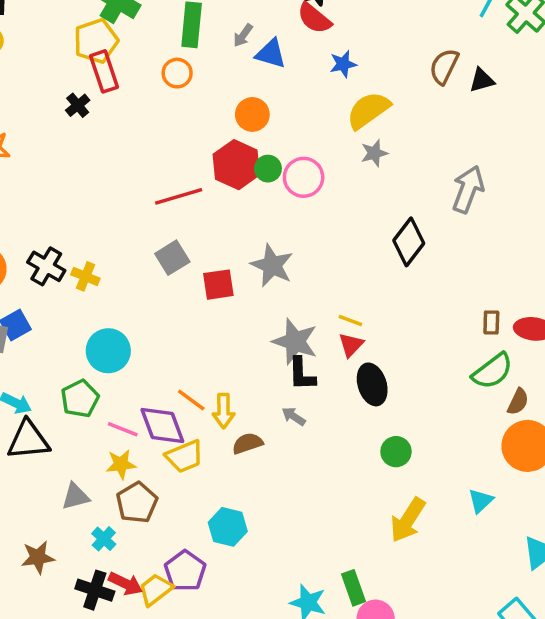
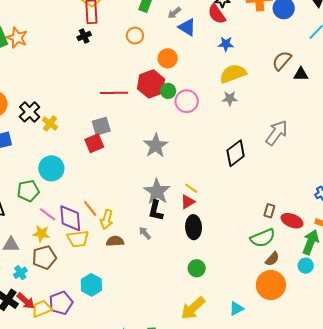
orange circle: (177, 73) -> (135, 36), moved
black cross: (78, 105) -> (84, 36), moved
red square: (218, 285) -> (94, 143), moved, turned -30

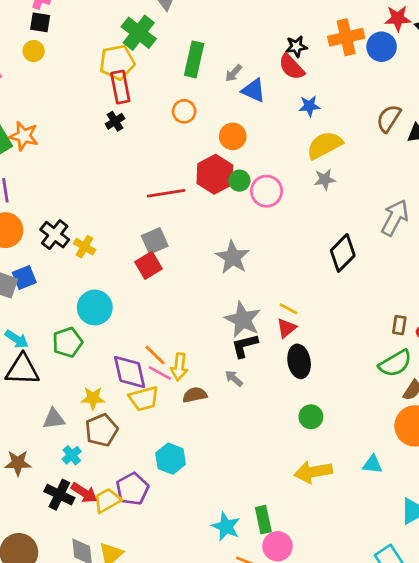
black L-shape: (156, 211) -> (245, 346), turned 70
pink line: (48, 214) -> (160, 373), moved
yellow arrow: (193, 308) -> (313, 472), turned 40
cyan triangle: (236, 309) -> (372, 464), turned 42

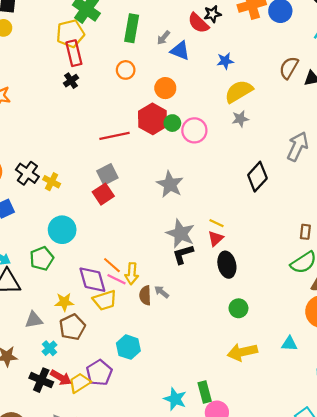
red semicircle: (291, 67) -> (198, 23), moved
gray arrow: (234, 378) -> (162, 292), moved
brown semicircle: (195, 395) -> (145, 295), turned -78

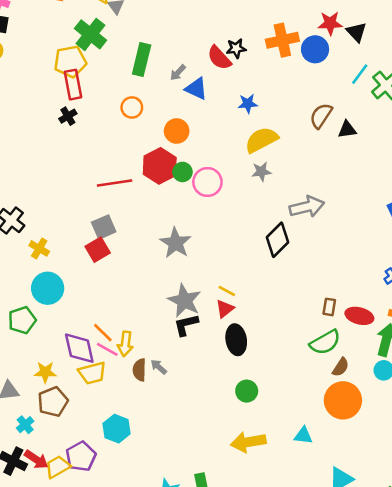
gray arrow: (298, 146) -> (307, 207), moved, turned 48
yellow cross: (52, 182) -> (39, 248), moved

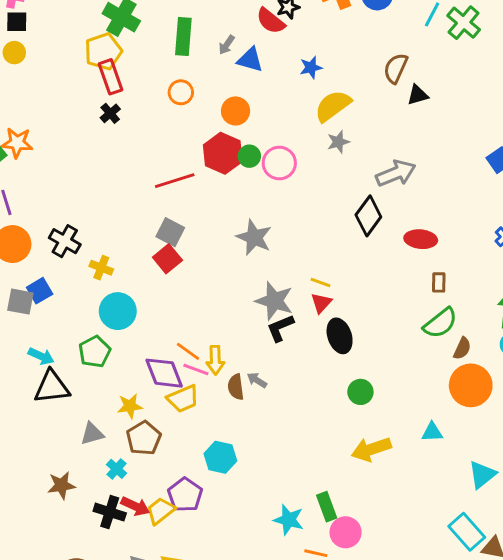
black triangle: (347, 130) -> (418, 95), moved
gray square: (104, 227) -> (170, 232), turned -30
red ellipse: (359, 316) -> (421, 239), moved

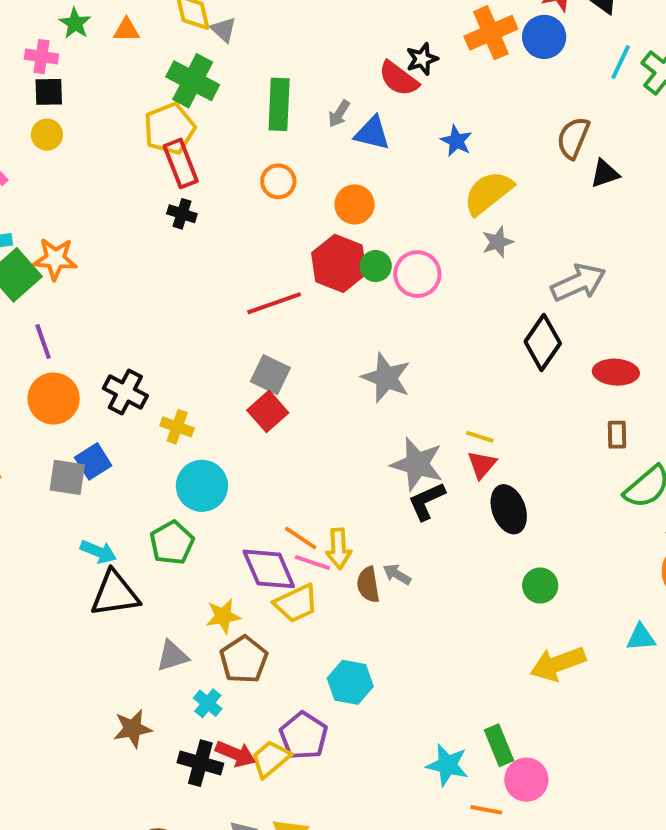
blue star: (311, 67) -> (456, 141), turned -30
black cross: (110, 113) -> (182, 214), turned -30
brown rectangle: (439, 282) -> (617, 435), moved

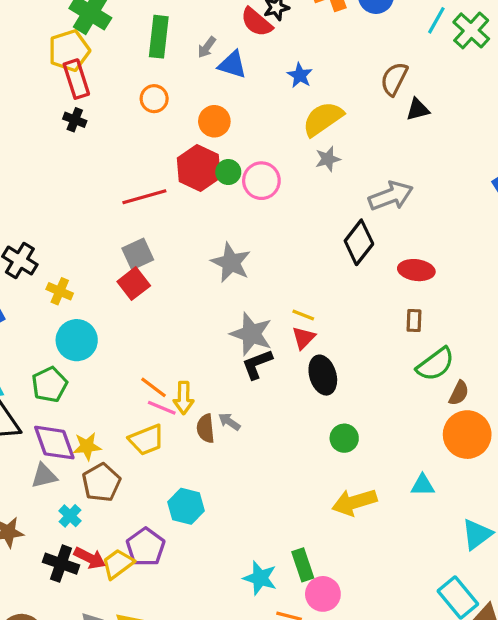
gray square: (270, 375) -> (138, 254), turned 36
purple diamond: (269, 569) -> (54, 443), moved

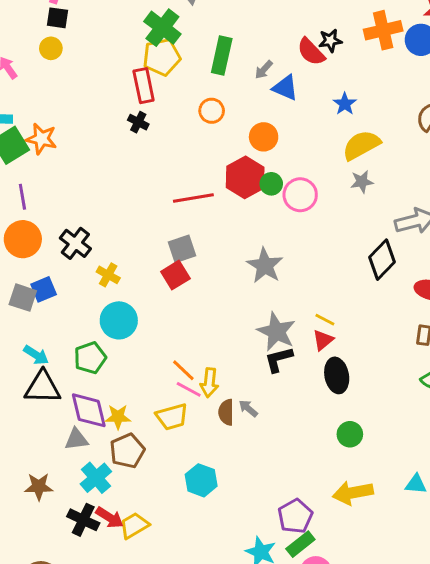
yellow pentagon: (69, 51) -> (162, 57), moved
cyan cross: (70, 516) -> (96, 478), size x1.5
purple pentagon: (146, 547) -> (295, 516), moved
green rectangle: (303, 565) -> (300, 544), turned 64

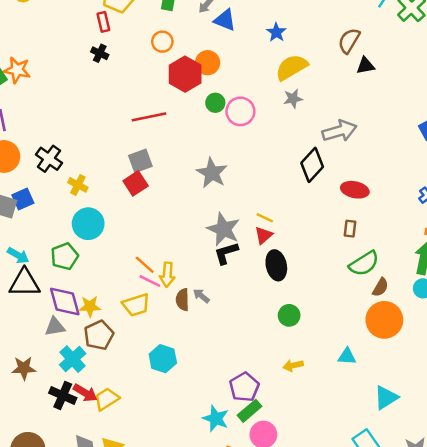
red rectangle: (144, 86) -> (103, 22), size x0.7
red hexagon: (245, 177) -> (185, 74), moved
yellow arrow: (353, 493) -> (293, 365), size x0.6

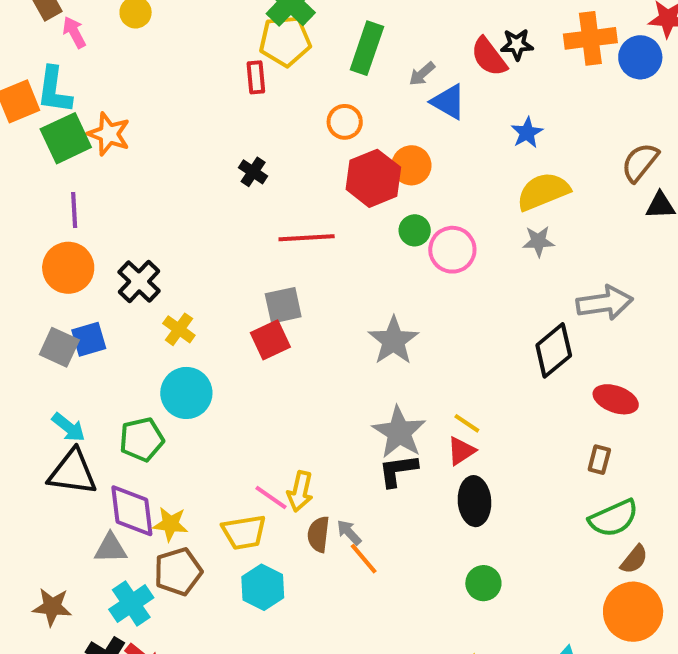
black cross: (100, 53) -> (253, 172), moved
orange line: (145, 265) -> (364, 559), moved
cyan hexagon: (163, 359) -> (263, 587), moved

